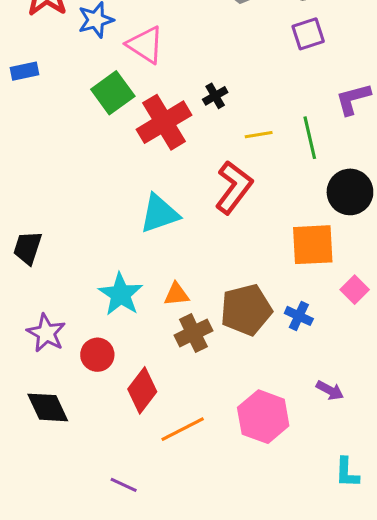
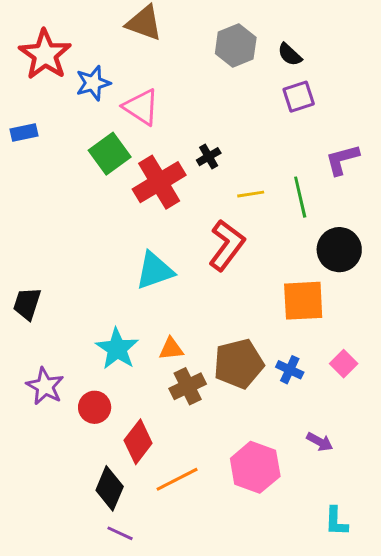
pink square: (355, 290) -> (344, 364), moved
black diamond: (48, 407) -> (110, 488), moved, turned 48

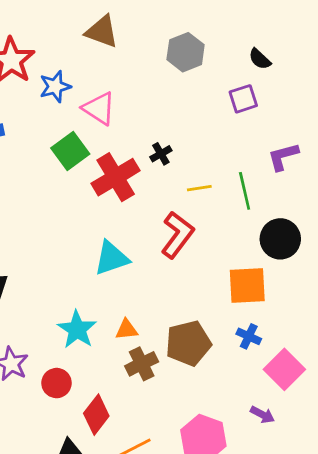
black semicircle: (290, 55) -> (260, 59), moved
pink square: (344, 364) -> (284, 369), moved, size x1.6
blue cross: (290, 370) -> (249, 336), moved

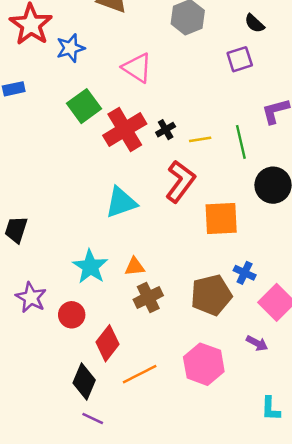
pink triangle: (99, 108) -> (137, 68), moved
black cross: (161, 154) -> (166, 130), moved
orange square: (247, 286) -> (221, 218), moved
brown pentagon: (188, 343) -> (211, 295), moved

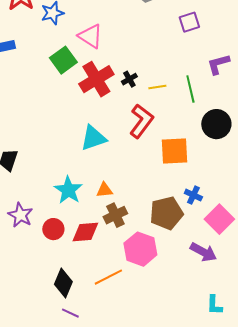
pink triangle: (137, 68) -> (90, 36), moved
red diamond: (108, 343) -> (85, 232), moved, turned 48
purple arrow: (257, 343) -> (203, 252), size x1.5
pink hexagon: (204, 364) -> (140, 249), moved

